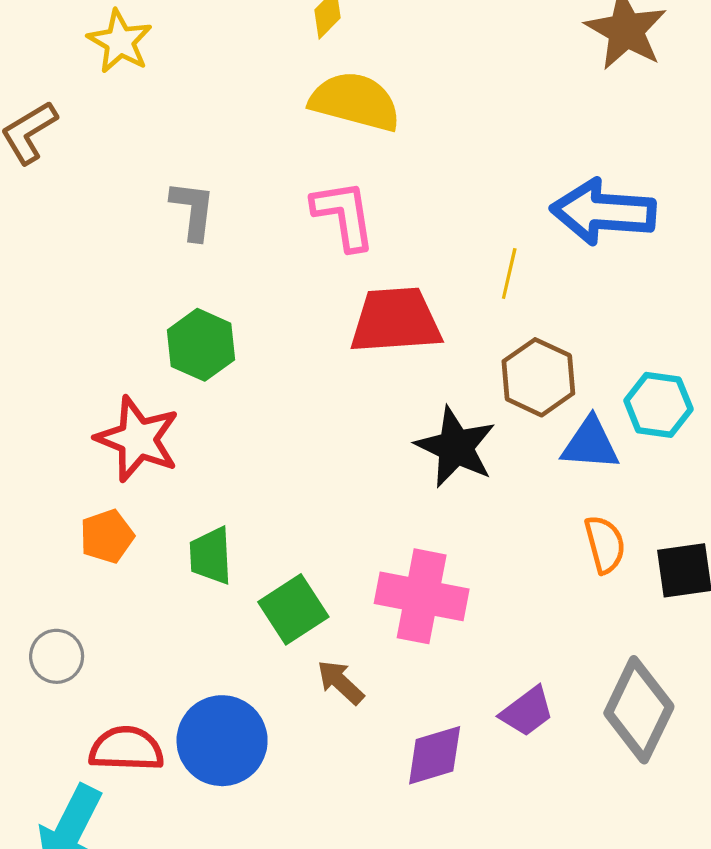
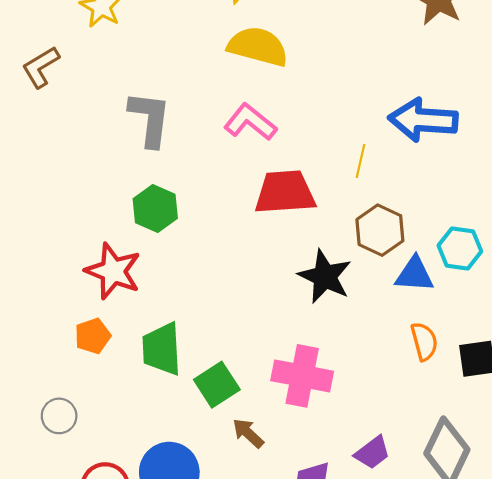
gray L-shape: (193, 210) -> (150, 119), size x1.4
pink L-shape: (344, 215) -> (250, 122), turned -42
green trapezoid: (211, 556) -> (162, 349), size x1.4

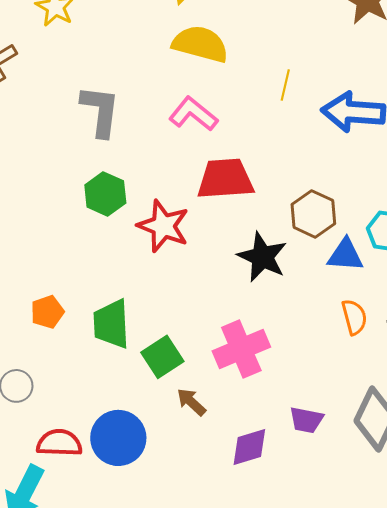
yellow line: (360, 161) -> (285, 85), moved
red star: (113, 271) -> (163, 226), moved
pink cross: (302, 376) -> (241, 349), turned -34
purple trapezoid: (372, 453) -> (306, 420), turned 48

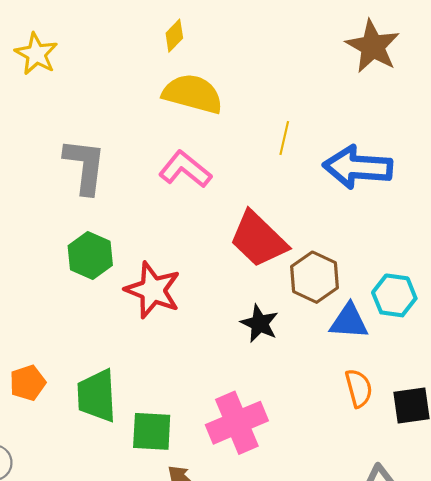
red trapezoid: (225, 179) -> (258, 239), moved, turned -132
black star: (262, 257) -> (259, 324), size x0.7
green square: (162, 357) -> (152, 431), turned 36

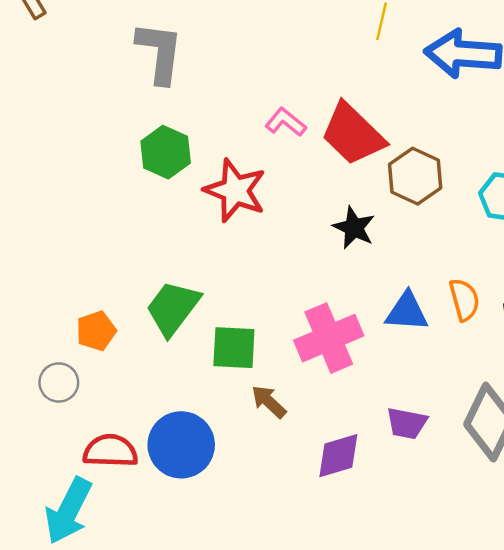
pink L-shape: (185, 169) -> (286, 122), moved, size x0.7
blue triangle: (349, 321) -> (407, 312), moved
orange pentagon: (28, 383) -> (96, 331), moved
green trapezoid: (97, 396) -> (173, 308), turned 40

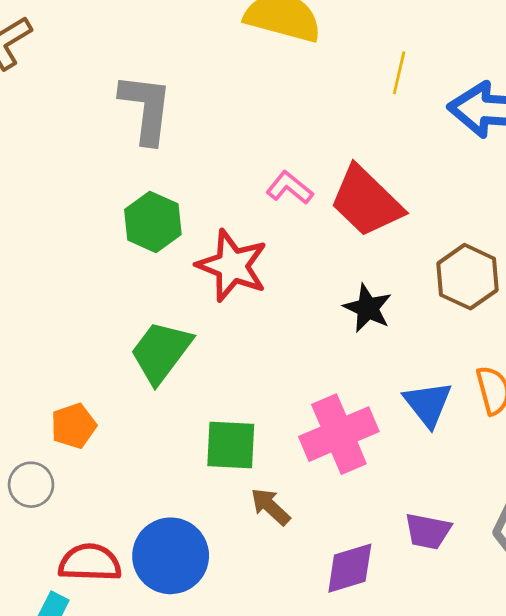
brown hexagon: (415, 176) -> (467, 277), moved
green trapezoid: (173, 308) -> (161, 352), moved
blue triangle: (407, 312) -> (428, 404), turned 48

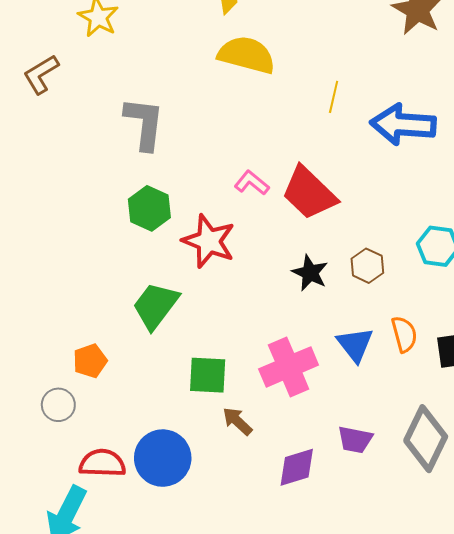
brown hexagon: (467, 277) -> (367, 266), moved, size x0.7

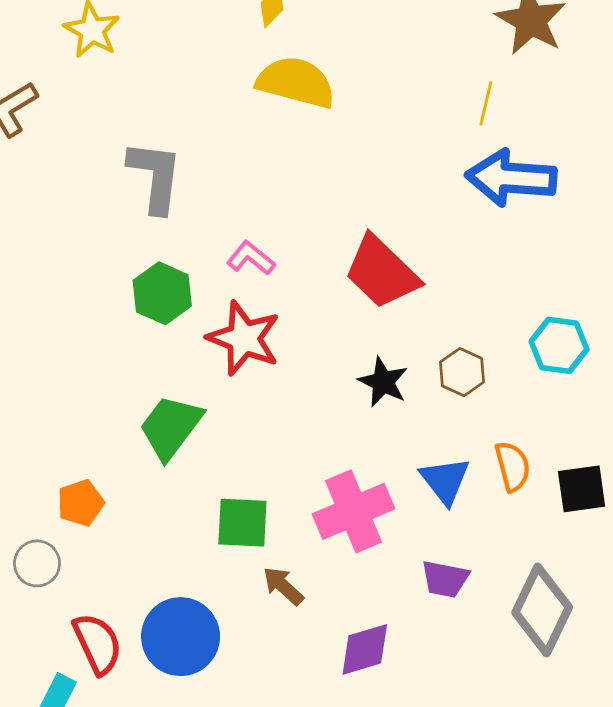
yellow line: (334, 97) -> (486, 103), moved
pink L-shape: (252, 183) -> (251, 258), moved
purple trapezoid: (355, 440) -> (445, 579), moved
red semicircle: (102, 463) -> (98, 644), turned 63

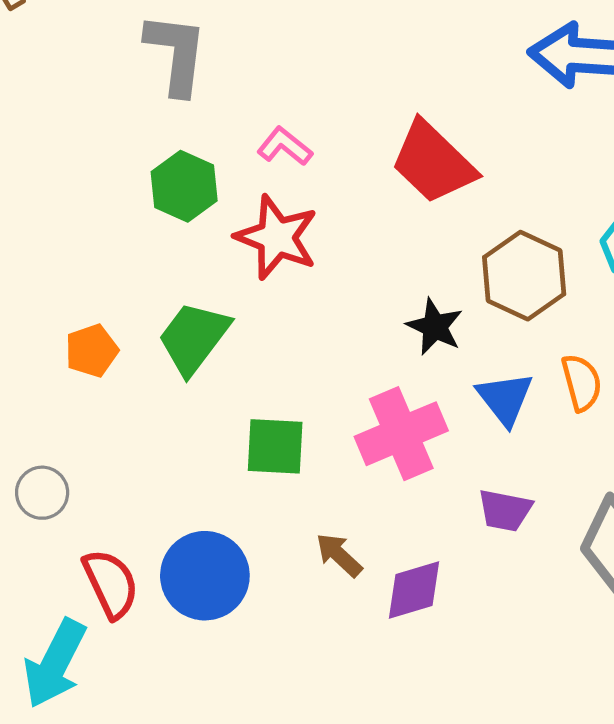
brown hexagon: (462, 372) -> (524, 276), size x1.6
black star: (383, 382) -> (435, 327), moved
orange pentagon: (81, 503) -> (92, 351), moved
brown arrow: (283, 586) -> (339, 555), moved

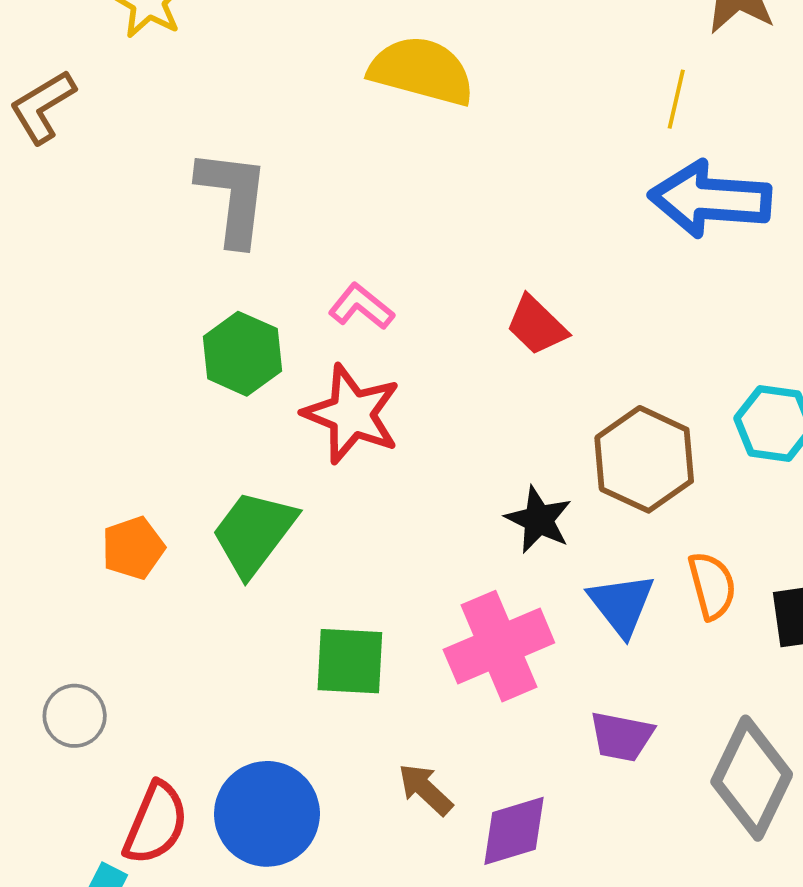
red trapezoid: (433, 162) -> (537, 325), size x0.6
red semicircle: (111, 584) -> (156, 823), turned 48

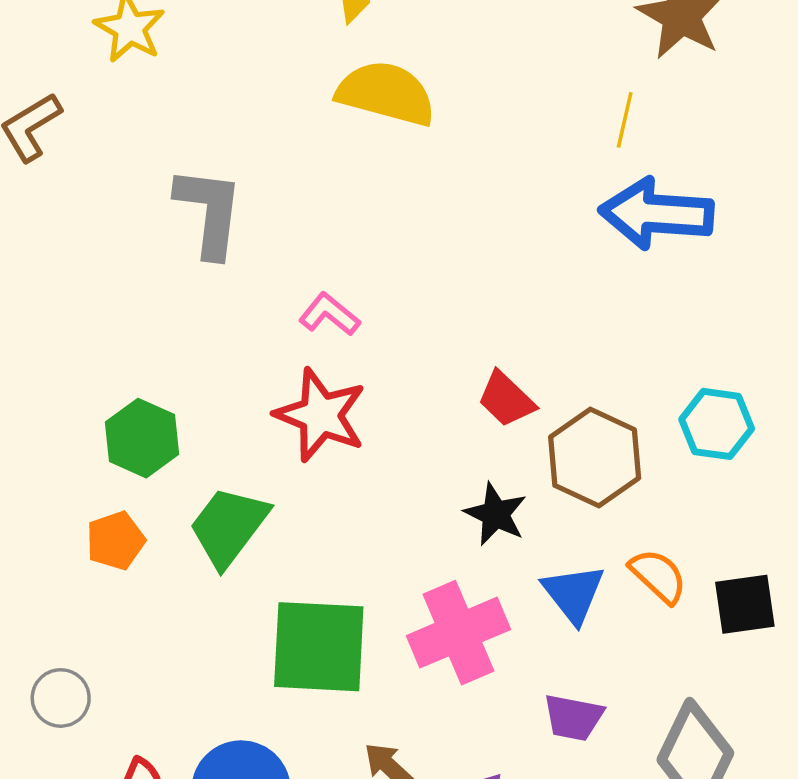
red trapezoid: (537, 325) -> (506, 399), moved
green hexagon: (242, 354) -> (142, 438), moved
orange semicircle: (712, 586) -> (658, 576), turned -32
green square: (350, 661) -> (319, 647), size x1.5

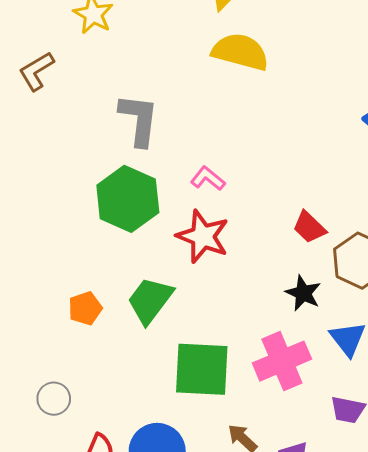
green hexagon: (142, 438) -> (128, 199), moved, size x1.5

